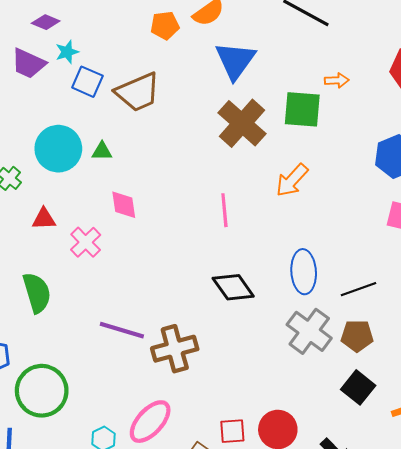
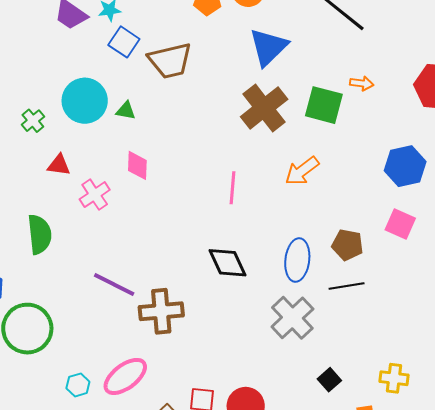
brown pentagon: (357, 336) -> (347, 245), moved
black square: (358, 387) -> (329, 380), size x0.7

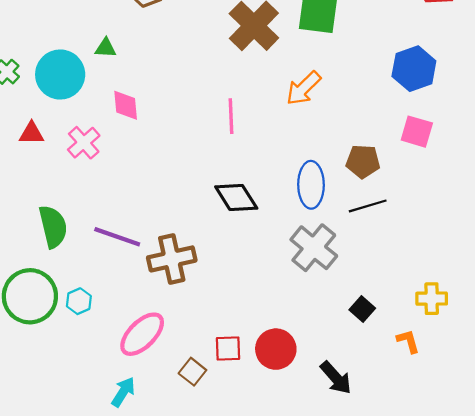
cyan circle: (85, 101) -> (60, 74), moved
red triangle: (59, 165) -> (31, 133), moved
green semicircle: (40, 234) -> (53, 227), moved
cyan hexagon: (78, 385) -> (79, 301), moved

